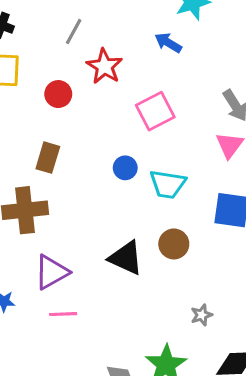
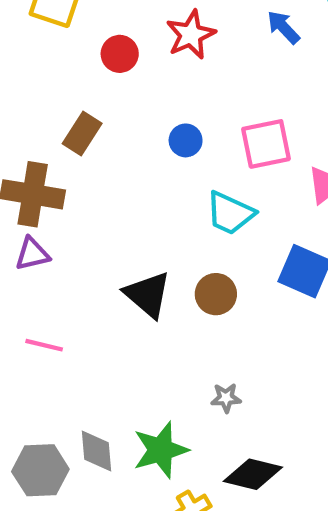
pink square: (155, 111) -> (266, 144), moved
blue circle: (125, 168) -> (186, 140), moved
purple triangle: (52, 272) -> (32, 254), moved, size x0.7

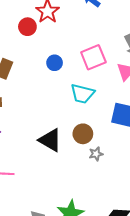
red circle: (120, 54) -> (27, 27), moved
gray star: (226, 398) -> (96, 154), moved

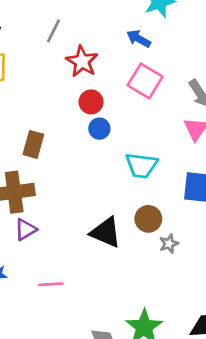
red circle: (27, 27) -> (91, 102), moved
pink square: (93, 57) -> (145, 81), moved, turned -30

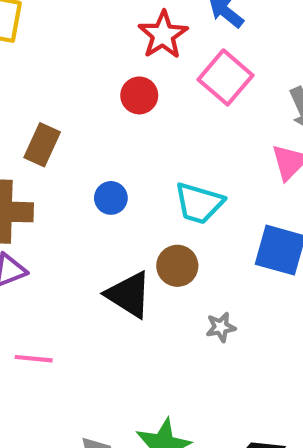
red star: (82, 61) -> (163, 35), moved
blue circle: (99, 129) -> (111, 198), moved
brown circle: (148, 219) -> (177, 266), moved

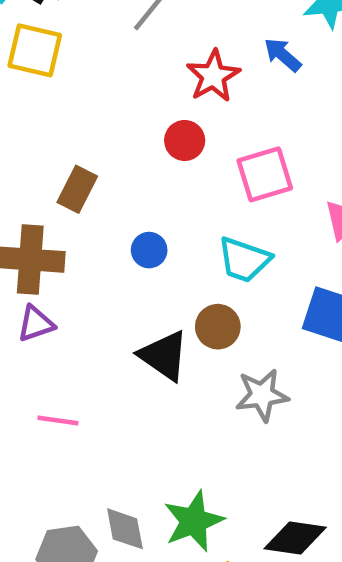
pink square: (225, 77) -> (265, 174), moved, turned 30
gray star: (221, 327) -> (262, 395), size x1.6

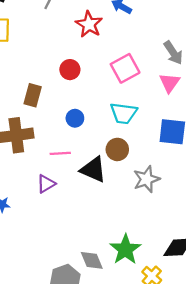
red circle: (185, 140) -> (70, 70), moved
purple triangle: (36, 324) -> (46, 184), moved
pink line: (58, 420) -> (60, 153), moved

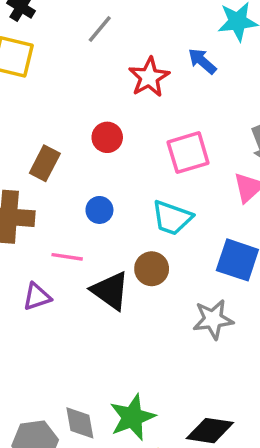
gray star: (147, 179) -> (213, 319), moved

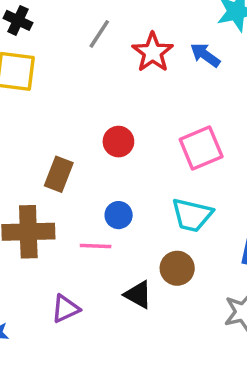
red star: (149, 77) -> (153, 52), moved
pink line: (67, 257) -> (96, 246), moved
black triangle: (110, 291) -> (138, 295), size x0.7

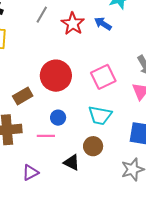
red circle: (118, 142) -> (56, 76), size x1.8
brown rectangle: (59, 174) -> (23, 96), turned 42

